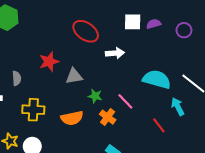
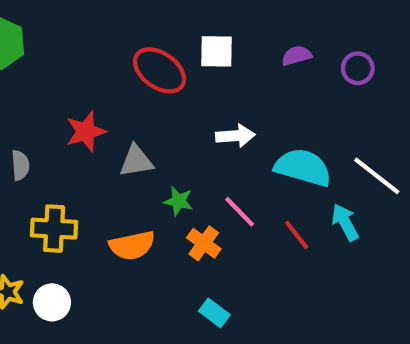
white square: (133, 22) -> (216, 51), moved
white arrow: (115, 53) -> (235, 136), moved
red line: (159, 125) -> (297, 235), moved

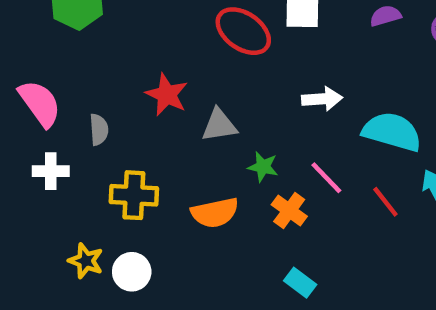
red star: (86, 132) -> (167, 95), turned -30

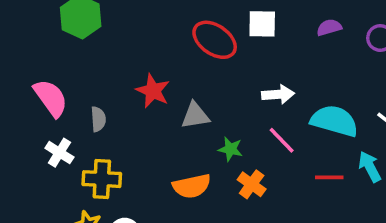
white cross: (51, 171) -> (59, 153), turned 32
pink line: (326, 178) -> (282, 140), moved
yellow cross: (134, 195) -> (102, 179), moved
red line: (385, 202) -> (329, 177), turned -52

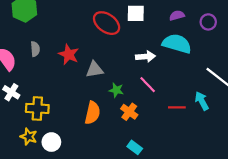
gray semicircle: (98, 119) -> (35, 49), moved
cyan semicircle: (334, 121) -> (177, 44), moved
orange semicircle: (192, 186) -> (92, 113), turned -65

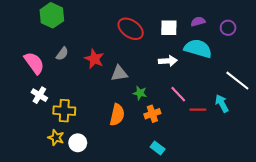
white square: (136, 13) -> (169, 28), moved
gray semicircle: (35, 49) -> (62, 54), turned 40
pink line: (148, 85) -> (178, 94), moved
orange cross: (129, 112) -> (152, 114), turned 35

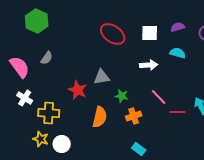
cyan semicircle: (198, 48) -> (178, 53), size x0.6
red star: (94, 59) -> (78, 90), moved

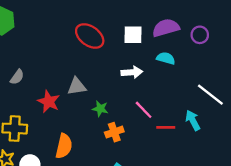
purple semicircle: (178, 27) -> (166, 28), size x1.6
gray semicircle: (47, 58) -> (17, 77), moved
orange semicircle: (100, 117) -> (64, 146), moved

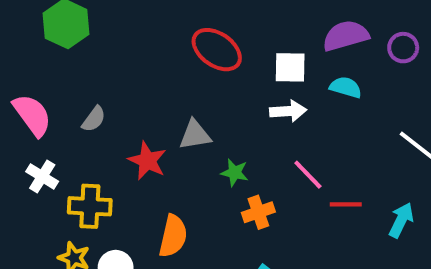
white square: (133, 35) -> (290, 67), moved
cyan arrow: (193, 120) -> (401, 220), moved, turned 54

